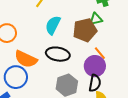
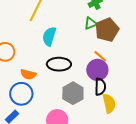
brown pentagon: (85, 30) -> (107, 30), moved
orange semicircle: (26, 59) -> (28, 74), size x0.7

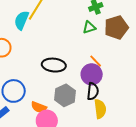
brown pentagon: (107, 30) -> (116, 27), moved
cyan semicircle: (49, 36) -> (22, 20), moved
orange semicircle: (28, 74) -> (39, 107), moved

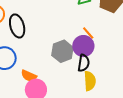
black ellipse: (54, 65) -> (17, 26), moved, turned 65
gray hexagon: (65, 95) -> (62, 51), moved

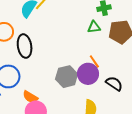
black semicircle: (84, 63) -> (114, 84), moved, turned -72

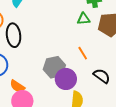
purple circle: (88, 74) -> (66, 79), moved

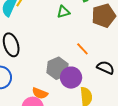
green triangle: (84, 19) -> (63, 12), moved
orange semicircle: (17, 86) -> (40, 93), moved

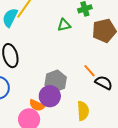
orange line: (82, 49) -> (90, 71), moved
purple circle: (71, 78) -> (50, 96), moved

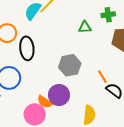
gray hexagon: (56, 81) -> (70, 65), moved

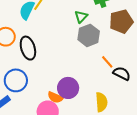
green triangle: (85, 27) -> (81, 17), turned -32
gray hexagon: (70, 65) -> (89, 35), moved

